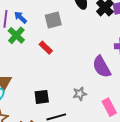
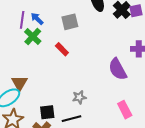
gray star: (80, 94) -> (79, 97), moved
black square: (42, 97) -> (47, 112), moved

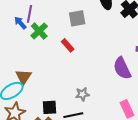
blue arrow: (37, 19) -> (20, 23), moved

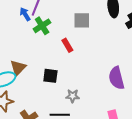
black square: (49, 107) -> (50, 76), moved

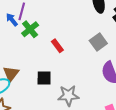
gray square: (82, 20) -> (98, 42), moved, turned -30
gray star: (73, 96) -> (68, 96), size x1.5

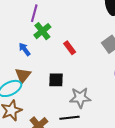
blue arrow: (12, 20) -> (25, 49), moved

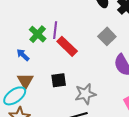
purple line: (34, 13) -> (55, 30), moved
red rectangle: (70, 48) -> (67, 46), size x1.5

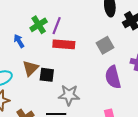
red rectangle: (67, 46) -> (64, 44), turned -55
brown triangle: (25, 81) -> (30, 68), moved

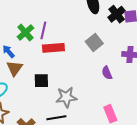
brown triangle: (30, 68) -> (15, 68), moved
purple semicircle: (113, 77) -> (107, 73), size x0.6

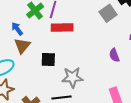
gray square: (94, 43) -> (108, 13), moved

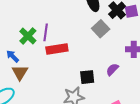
purple semicircle: (114, 55) -> (112, 70), turned 72
black square: (48, 60) -> (87, 77), moved

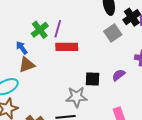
brown triangle: (20, 72) -> (27, 65), turned 30

